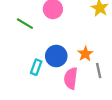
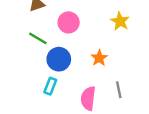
orange star: (85, 54) -> (99, 58), moved
blue circle: (56, 56) -> (59, 59), moved

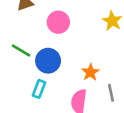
green line: (38, 38) -> (21, 50), moved
orange star: (99, 58) -> (90, 72), moved

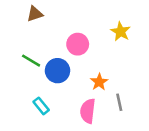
pink circle: (58, 22) -> (78, 44), moved
cyan rectangle: (39, 89) -> (41, 106), moved, turned -60

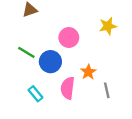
yellow star: (121, 32) -> (108, 26), turned 30
pink semicircle: (88, 111) -> (68, 88), moved

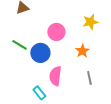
orange star: (88, 72) -> (82, 51), moved
cyan rectangle: (35, 94) -> (39, 93), moved

